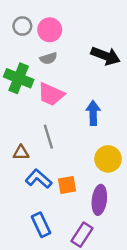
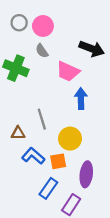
gray semicircle: (48, 58) -> (42, 51), turned 72
pink trapezoid: (51, 94) -> (68, 71), moved
yellow circle: (108, 159) -> (70, 139), moved
blue rectangle: (41, 225) -> (48, 188), moved, turned 60

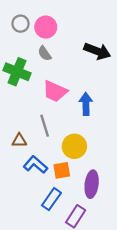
pink trapezoid: (68, 71) -> (55, 91), moved

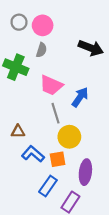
gray semicircle: (45, 53) -> (41, 50), turned -128
blue arrow: (86, 104) -> (80, 97), turned 36
gray line: (45, 126) -> (55, 113), moved

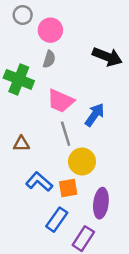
gray circle: (19, 22) -> (23, 15), moved
brown triangle: (18, 131) -> (21, 144), moved

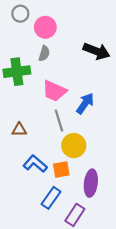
green cross: (19, 79) -> (17, 72), turned -30

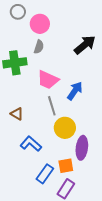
black arrow: (97, 51) -> (85, 45), turned -60
brown triangle: (19, 130) -> (17, 114), turned 32
orange square: (61, 169) -> (66, 166), moved
purple ellipse: (91, 183) -> (82, 148), moved

